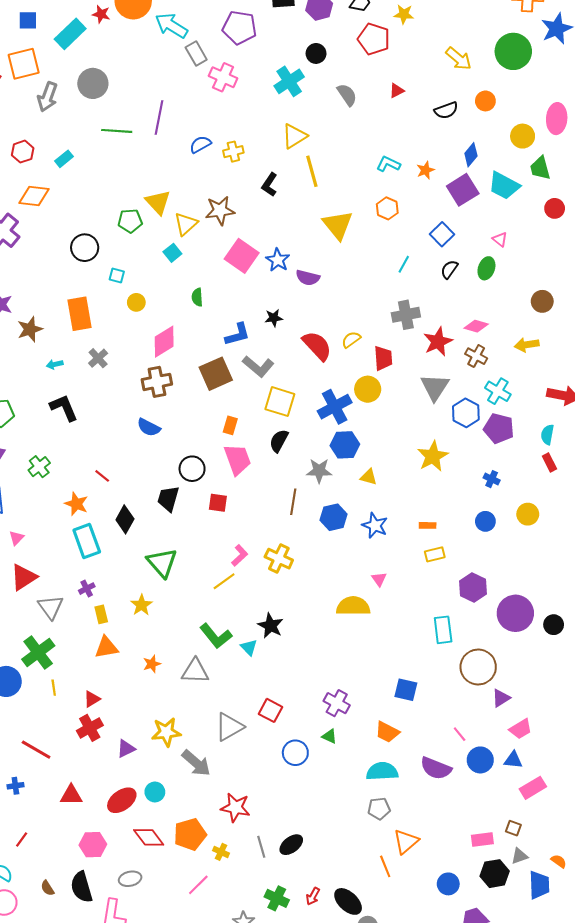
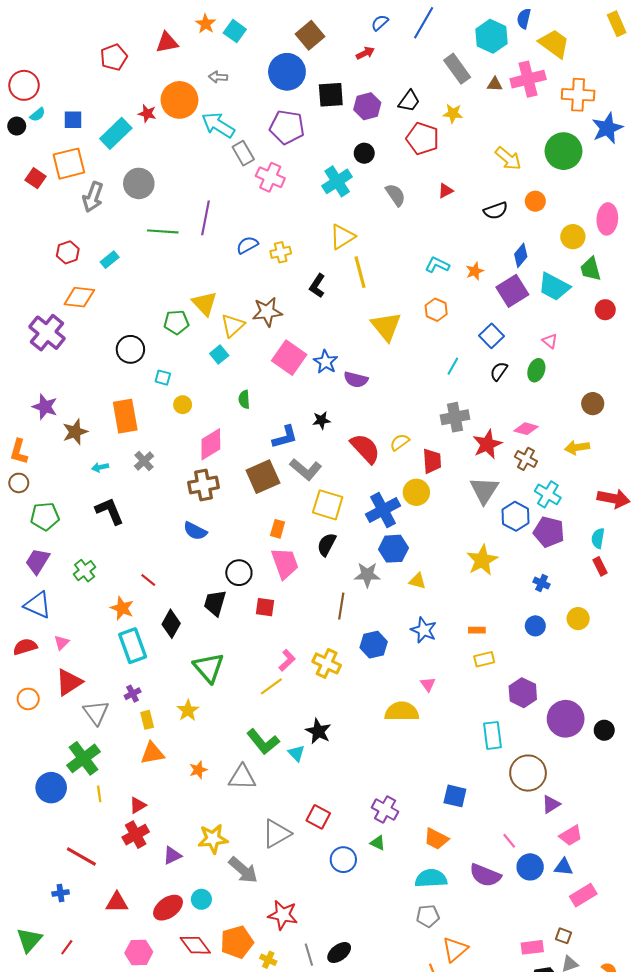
blue hexagon: (334, 517) -> (374, 645), moved

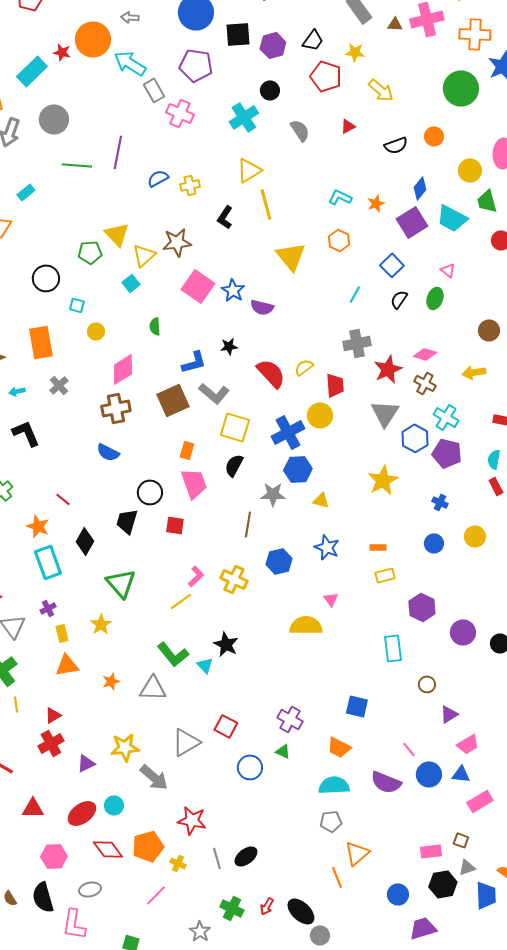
yellow arrow: (508, 158) -> (381, 90), moved
purple circle: (566, 719) -> (463, 632), size x0.7
brown circle: (528, 773) -> (427, 684), size x0.5

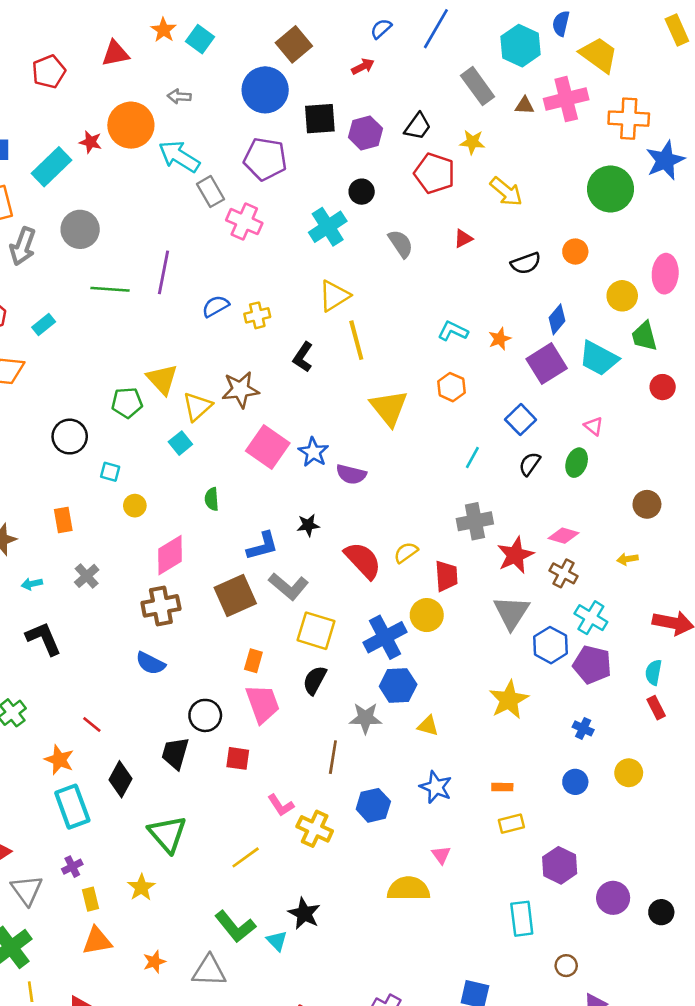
orange rectangle: (41, 342) -> (63, 520), size x0.6
yellow arrow: (474, 372) -> (627, 559), size x0.7
pink L-shape: (196, 576) -> (281, 805), moved, turned 100

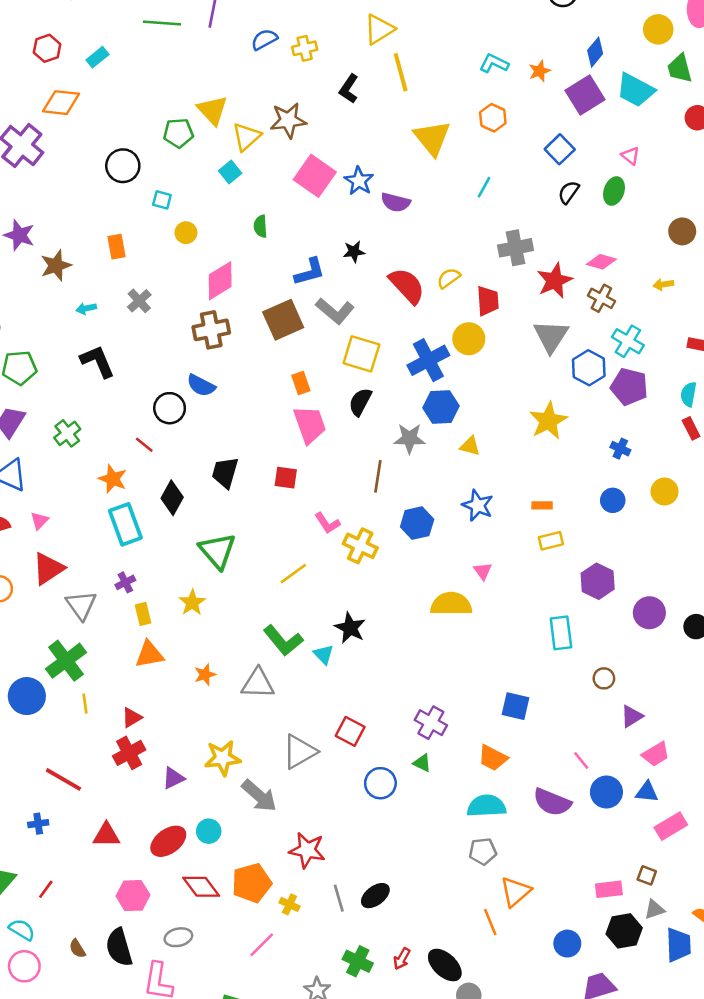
cyan line: (472, 457) -> (484, 187), moved
orange rectangle: (253, 661) -> (301, 383), turned -35
black circle: (205, 715) -> (170, 408), moved

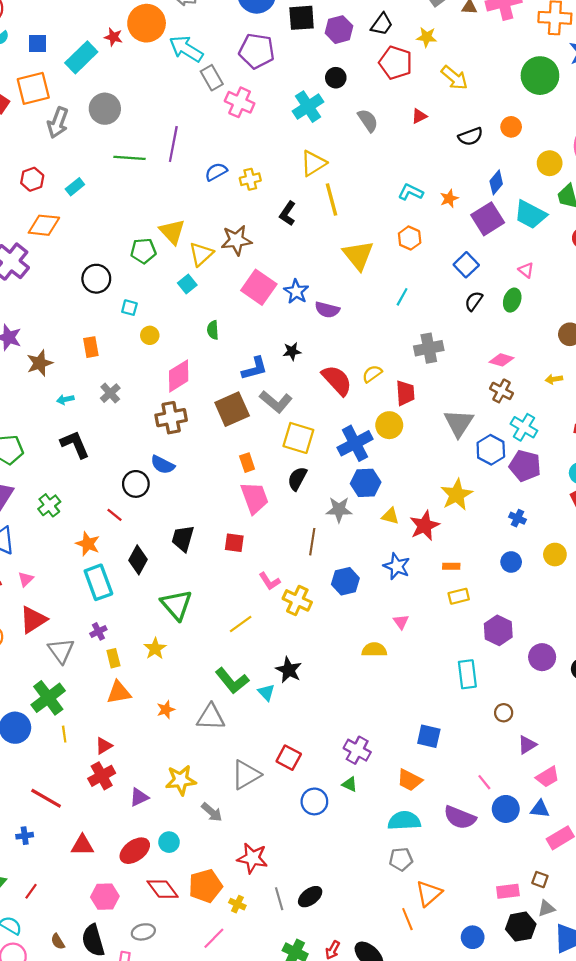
red star: (555, 281) -> (425, 526), moved
yellow semicircle: (451, 604) -> (374, 650), size x0.7
gray arrow: (259, 796) -> (212, 812), size x0.7

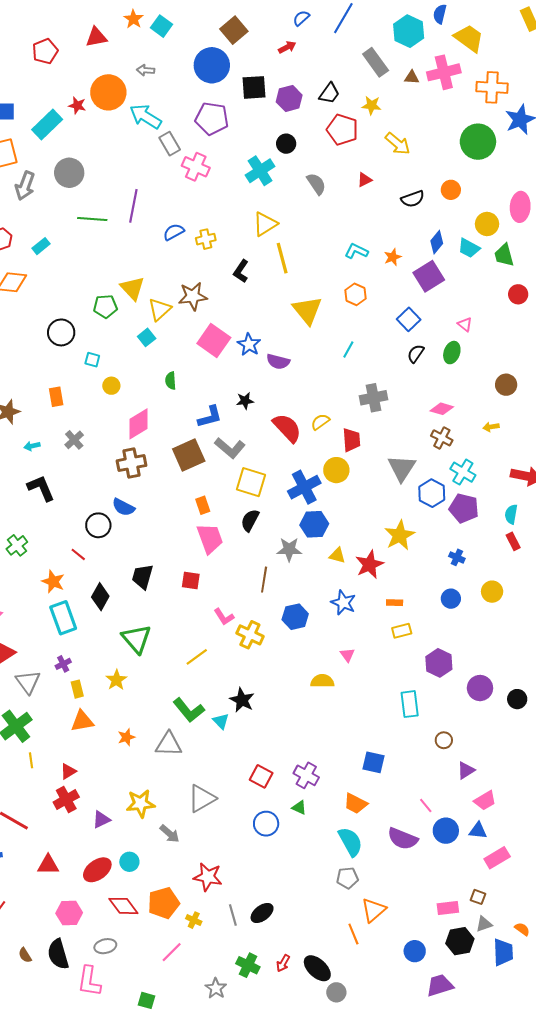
cyan trapezoid: (530, 215) -> (469, 248), moved, size x0.7
red square: (289, 758) -> (261, 776), moved
cyan semicircle: (404, 821) -> (350, 842), turned 64

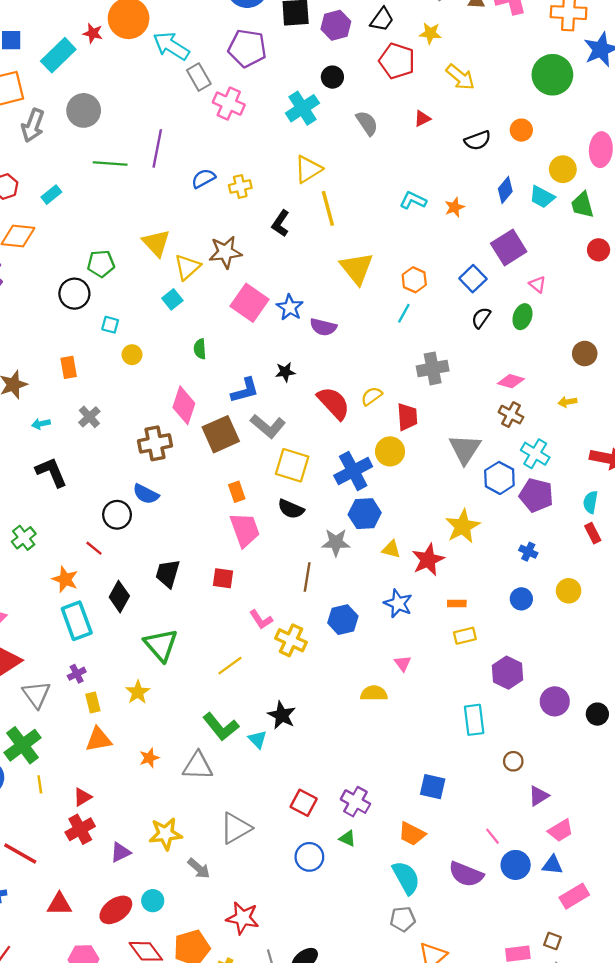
purple square: (429, 276) -> (509, 248), moved
orange hexagon: (355, 294) -> (414, 280), moved
green pentagon: (105, 306) -> (101, 264), moved
pink diamond: (138, 424) -> (184, 405), moved, turned -40
black semicircle: (250, 520) -> (291, 509), turned -95

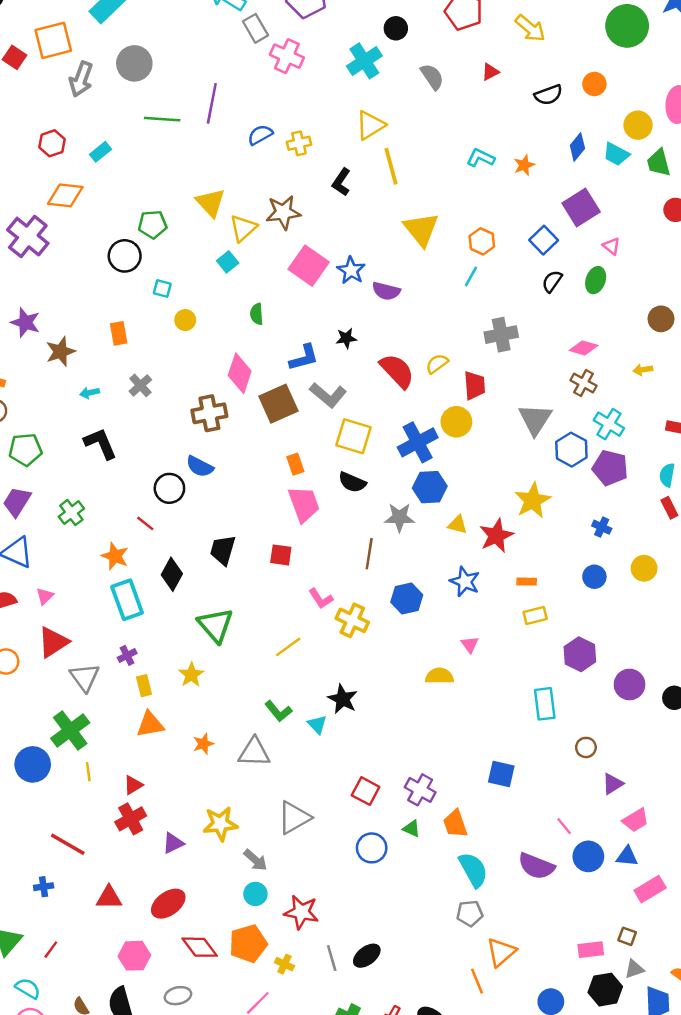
green L-shape: (221, 727) -> (278, 711), size x0.7
orange trapezoid: (412, 834) -> (455, 824), moved, turned 44
cyan circle: (153, 901) -> (255, 894), moved

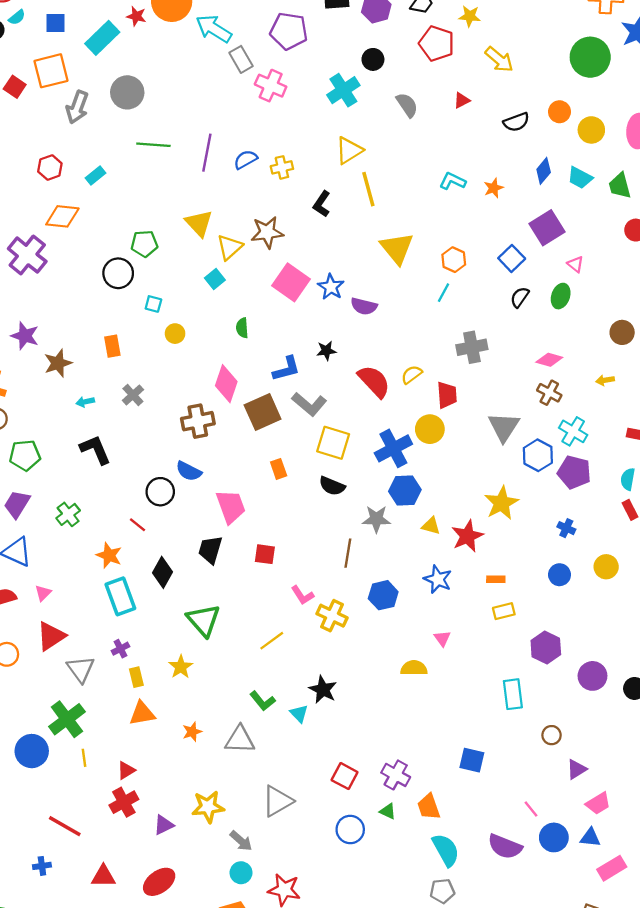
purple line: (212, 103) -> (207, 153), moved
yellow circle: (638, 125) -> (591, 130), moved
pink trapezoid: (304, 504) -> (231, 506), moved

